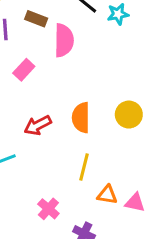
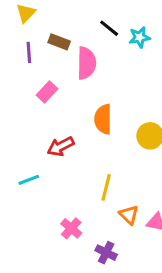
orange semicircle: (81, 118) -> (103, 119), moved
orange triangle: (107, 195) -> (129, 215), turned 35

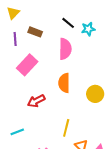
pink semicircle: (86, 63) -> (65, 49), moved
pink rectangle: (47, 92) -> (27, 65), size x1.5
cyan line: (29, 180) -> (17, 132), moved

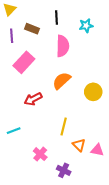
black line: (68, 23) -> (56, 17), moved, turned 48
orange semicircle: (64, 83) -> (62, 81), turned 48

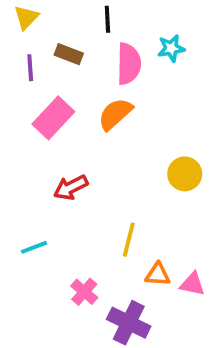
black line: (56, 17) -> (107, 19), moved
pink semicircle: (63, 46) -> (129, 64), moved
orange semicircle: (62, 81) -> (115, 114), moved
orange triangle: (79, 145) -> (158, 274), turned -40
purple cross: (64, 170) -> (129, 323), size x1.5

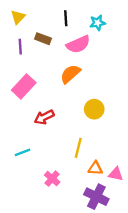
cyan star: (171, 48) -> (98, 23), moved
pink semicircle: (129, 64) -> (78, 44), turned 65
pink rectangle: (53, 118) -> (24, 86), moved
yellow circle: (185, 174) -> (94, 109), moved
purple cross: (129, 323) -> (96, 197), moved

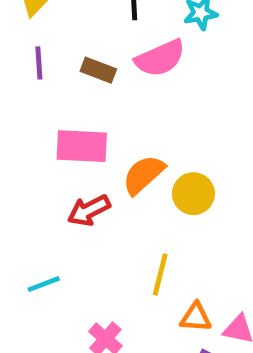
brown rectangle: (43, 39) -> (98, 70), moved
orange semicircle: (70, 74) -> (143, 175), moved
pink rectangle: (24, 86) -> (82, 146), moved, turned 50

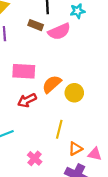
brown rectangle: (98, 70) -> (36, 25), moved
orange triangle: (196, 317) -> (75, 149), turned -32

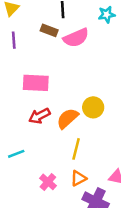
cyan star: (78, 11) -> (107, 15), moved
orange semicircle: (52, 84) -> (68, 118), moved
orange triangle: (75, 149) -> (79, 178), moved

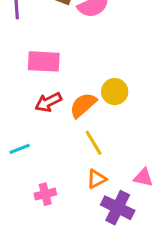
yellow line: (76, 149) -> (94, 143), turned -45
pink cross: (48, 182) -> (45, 194), moved, turned 35

